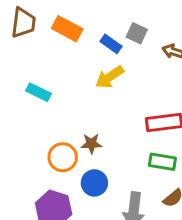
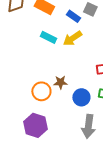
cyan rectangle: (38, 92) -> (48, 37), moved
blue circle: (94, 183) -> (81, 97), moved

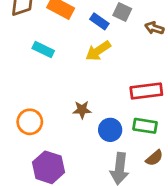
cyan rectangle: (48, 37) -> (43, 49), moved
orange circle: (41, 91) -> (30, 122), moved

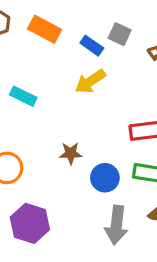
cyan rectangle: (43, 49) -> (23, 96), moved

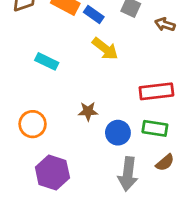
blue rectangle: (92, 46) -> (94, 14), moved
yellow arrow: (90, 81) -> (105, 49), turned -108

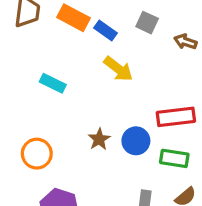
brown star: (88, 111) -> (99, 139), turned -30
blue circle: (118, 133) -> (136, 141), moved

